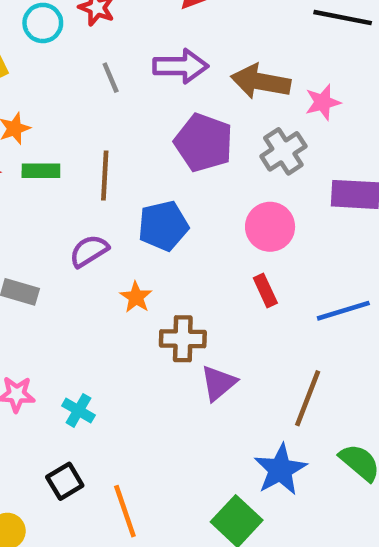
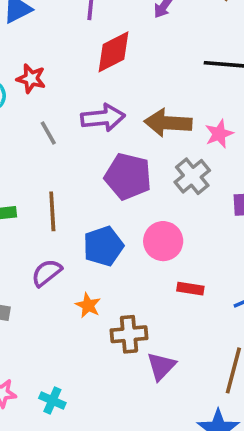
pink circle: (270, 227) -> (163, 241), moved
red rectangle: (265, 291) -> (190, 289), turned -50

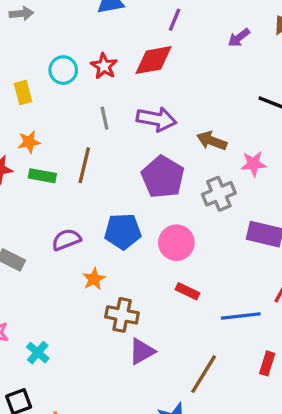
red diamond: (114, 52) -> (153, 60), moved
brown arrow: (168, 123) -> (212, 141), size x0.7
brown line: (52, 211) -> (84, 165), moved

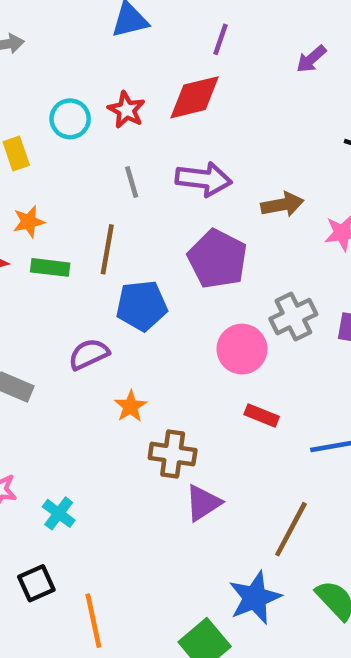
brown arrow: (212, 141) -> (282, 205), turned 152
gray cross: (219, 194) -> (293, 317), moved
blue pentagon: (123, 231) -> (142, 306), moved

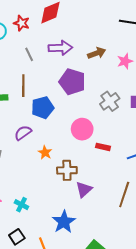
pink circle: (242, 349) -> (82, 129), moved
blue star: (255, 598) -> (64, 222), moved

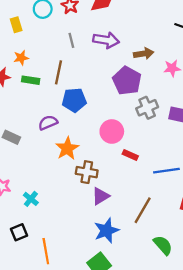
purple pentagon: (72, 82) -> (127, 81), moved
orange star: (45, 153) -> (67, 148), size x1.5
blue star: (64, 222) -> (107, 231), moved

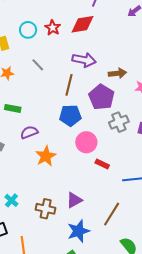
gray line: (71, 40) -> (38, 65), moved, turned -32
brown line: (58, 72) -> (69, 85), moved
green rectangle: (31, 80) -> (13, 108), moved
blue pentagon: (74, 100) -> (70, 115), moved
brown cross: (87, 172) -> (46, 209), moved

